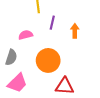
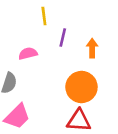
orange circle: (48, 60) -> (81, 87), moved

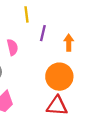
pink semicircle: (28, 54) -> (12, 47), turned 91

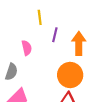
orange arrow: (69, 43) -> (79, 43), size x1.5

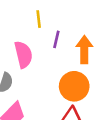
pink semicircle: (27, 48) -> (23, 55), size x1.5

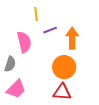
purple line: (56, 39) -> (50, 30), turned 56

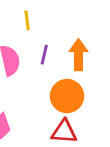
purple line: (50, 30) -> (44, 55), moved, turned -56

